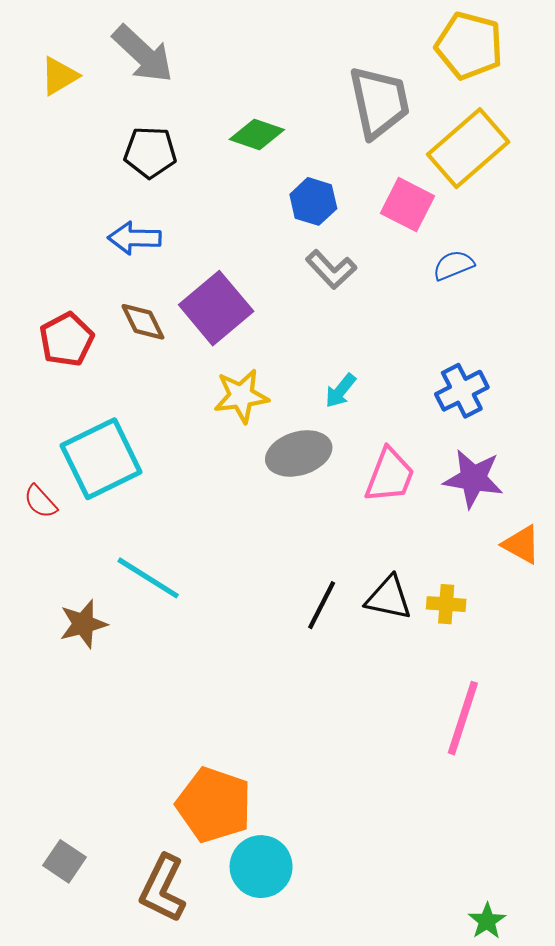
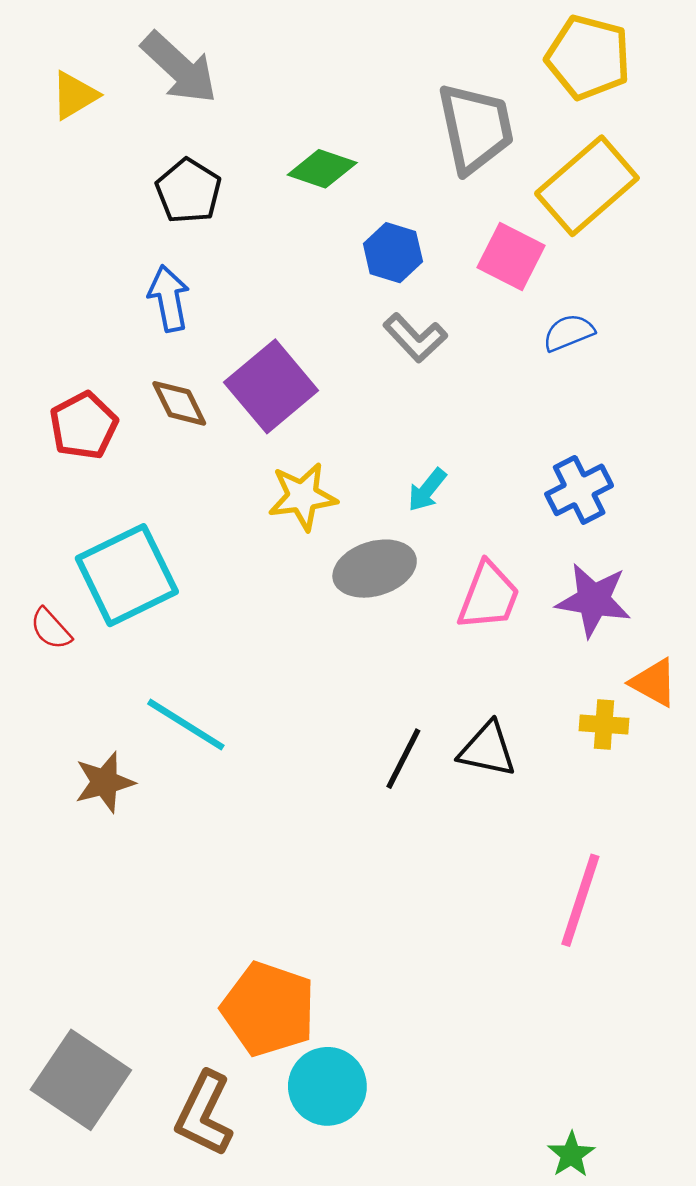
black pentagon: (150, 152) -> (188, 191), turned 30
blue arrow: (135, 238) -> (169, 298), turned 78
yellow cross: (446, 604) -> (604, 725), moved
gray square: (64, 861) -> (81, 1080), size x1.8
green star: (487, 921) -> (571, 1155), moved

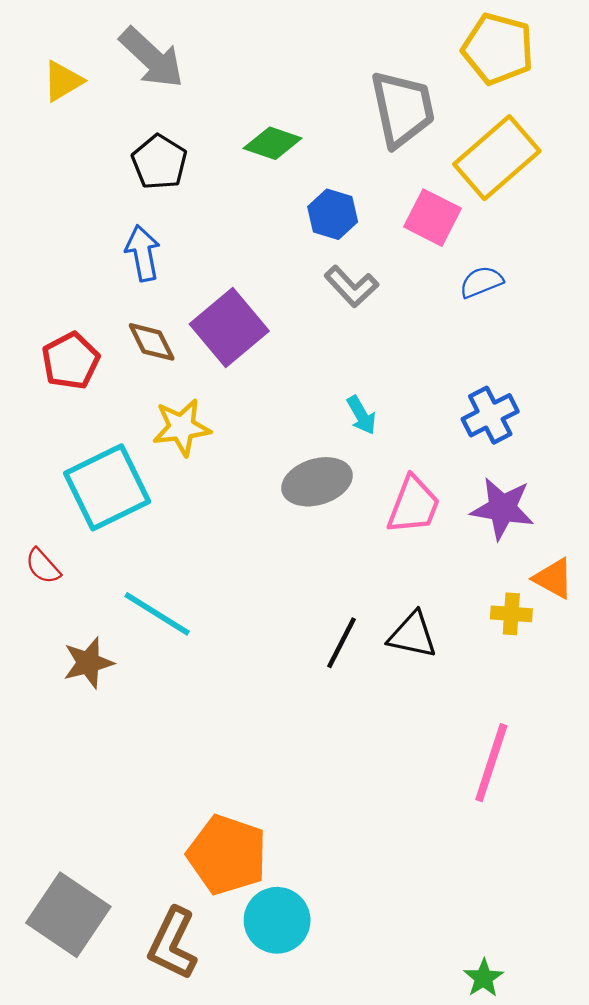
cyan arrow: (427, 490) -> (361, 415), turned -69
yellow star: (302, 496) -> (182, 427), moved
red semicircle: (51, 629) -> (43, 566), moved

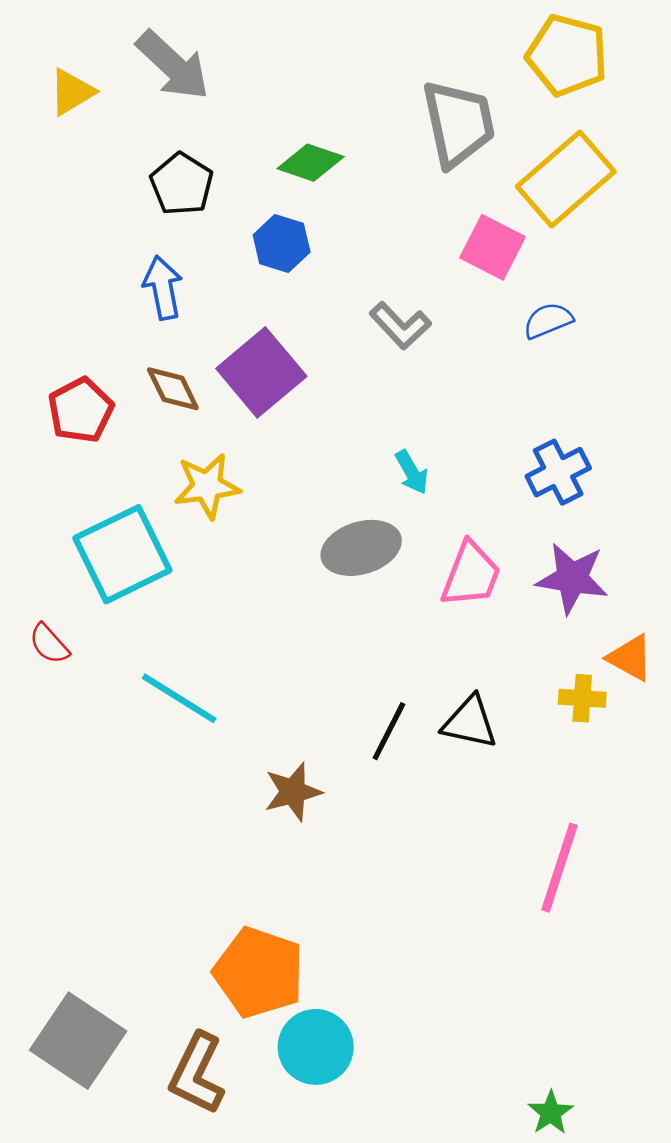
blue hexagon: (333, 214) -> (282, 243), moved
brown star: (88, 663) -> (293, 792), moved

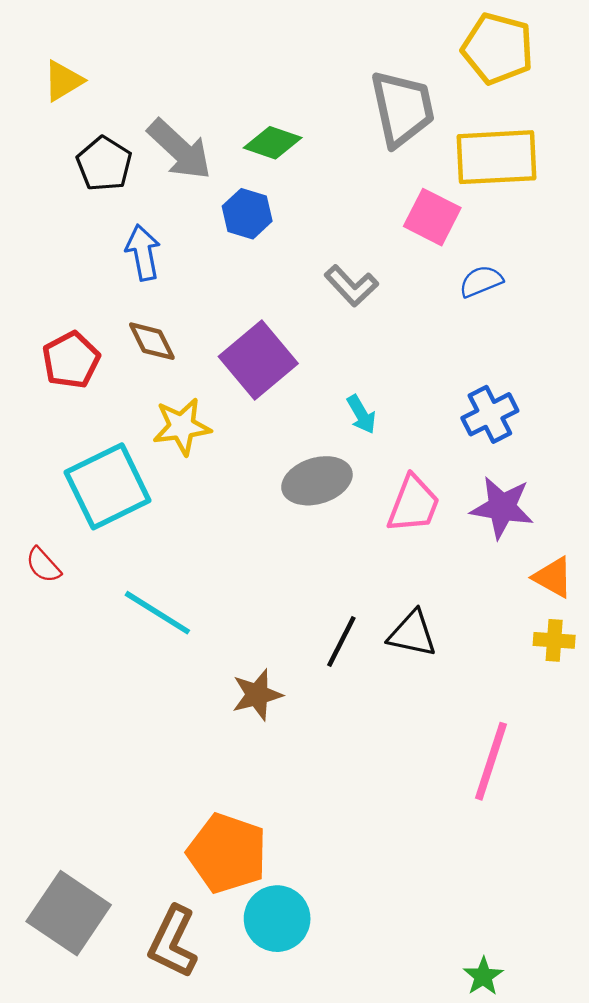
gray arrow: (173, 65) -> (180, 149), moved
yellow rectangle: (566, 179) -> (497, 157), turned 38
black pentagon: (182, 184) -> (104, 164), moved
purple square: (261, 372) -> (258, 360), moved
yellow cross: (582, 698) -> (554, 640), moved

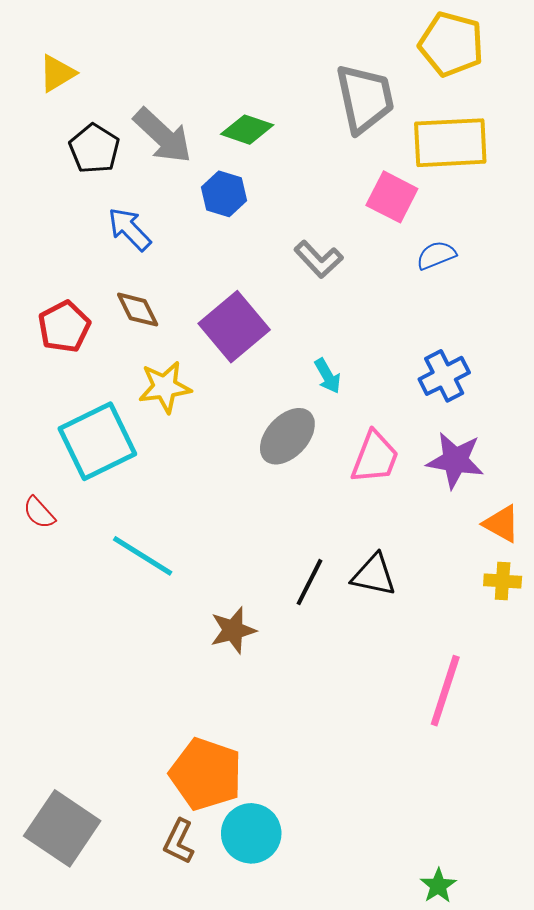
blue arrow: (143, 253) -> (130, 229), turned -33
gray ellipse: (317, 481) -> (287, 436), turned -30
brown L-shape: (173, 942) -> (179, 841), moved, size x0.7

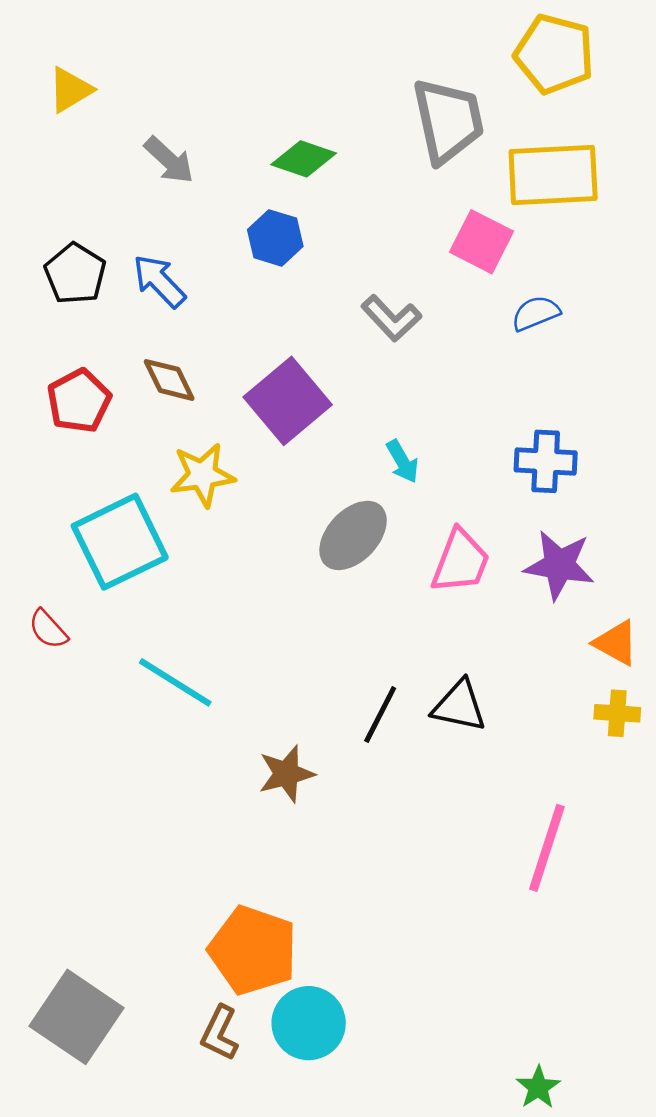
gray arrow: (163, 136) -> (169, 160), moved, size x0.7
black pentagon: (94, 149) -> (75, 274), moved
blue cross: (444, 376) -> (546, 461), turned 30

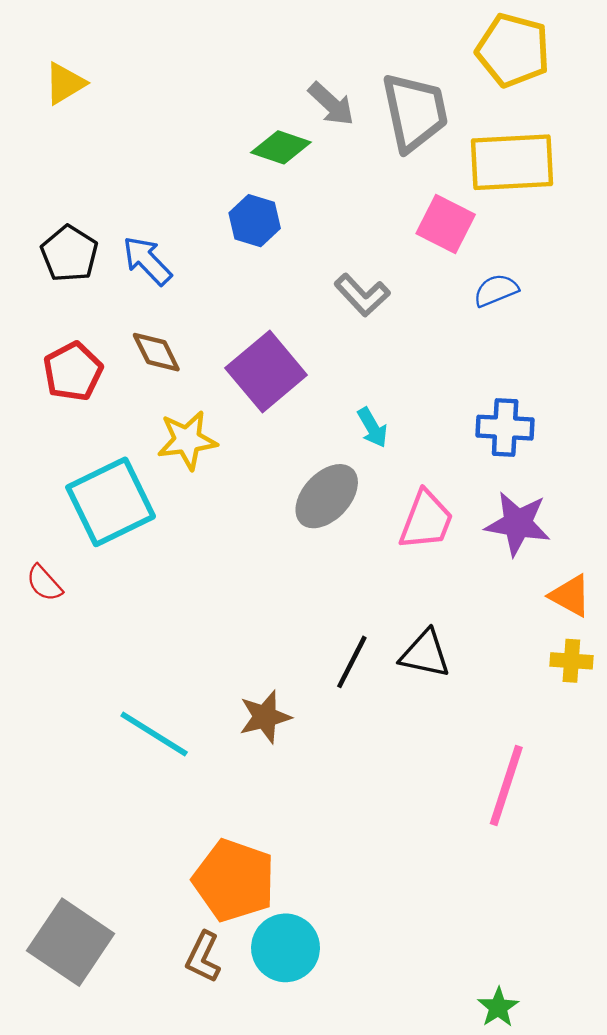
gray arrow: (169, 160) -> (331, 104), moved
cyan line: (175, 682) -> (154, 734), moved

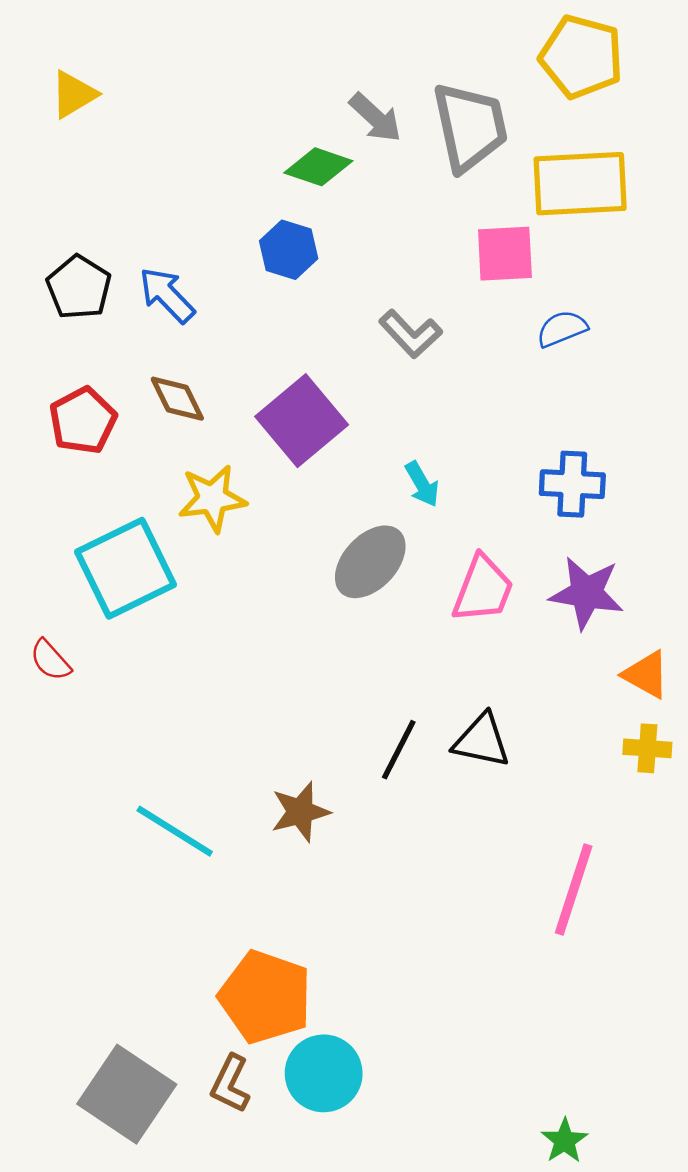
pink square: (446, 224) -> (505, 254), turned -30
gray square: (71, 942) -> (127, 1094), moved

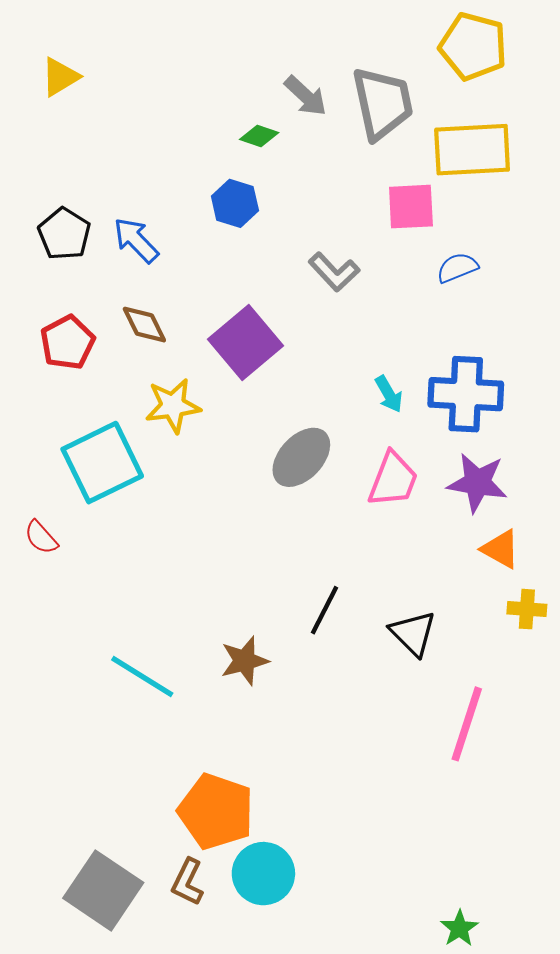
green diamond: (318, 167) -> (259, 136), size x0.7
cyan arrow: (422, 484) -> (389, 394), moved
blue cross: (572, 484) -> (466, 394), size x1.4
orange triangle: (646, 675) -> (501, 549), moved
black triangle: (482, 741) -> (413, 633), moved, turned 33

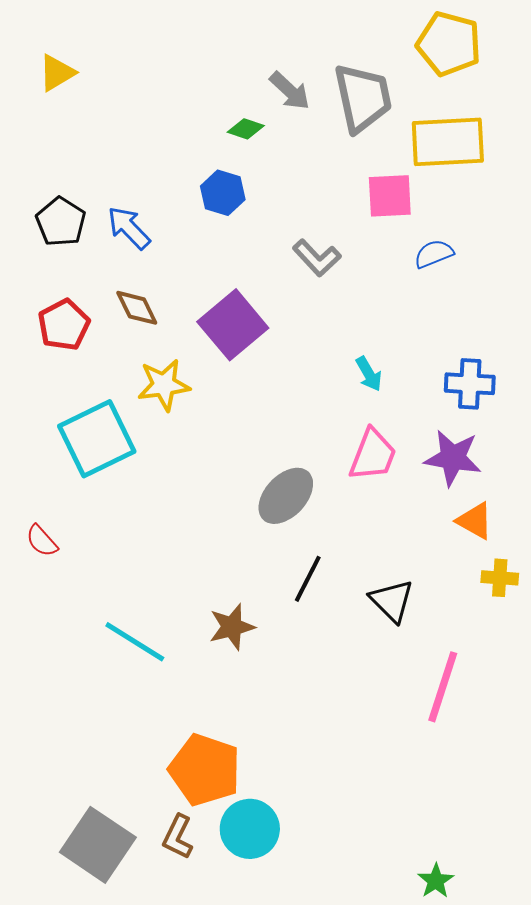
blue cross: (466, 394) -> (470, 384), moved, size x0.7
gray ellipse: (301, 457) -> (286, 496), moved
red semicircle: (41, 537) -> (42, 541), moved

